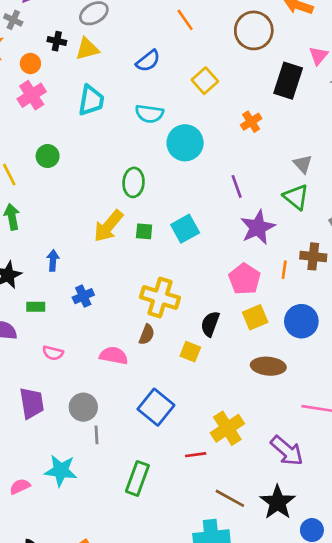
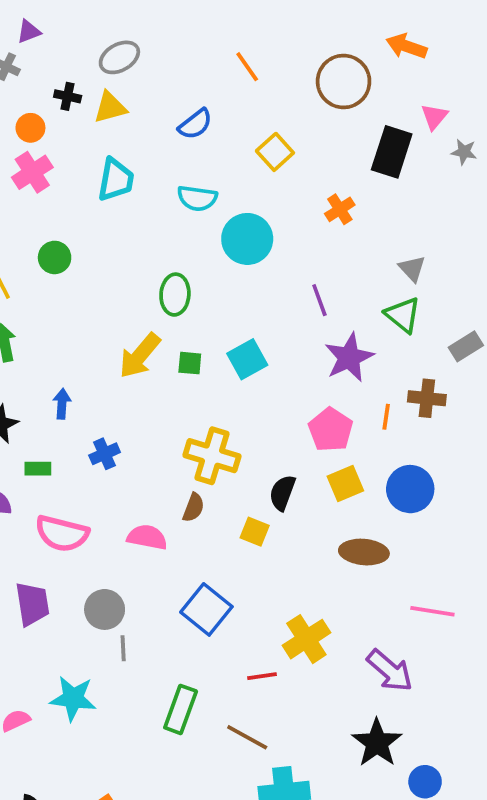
pink semicircle: (53, 353) -> (62, 533), size x1.8
brown line: (230, 498) -> (247, 737), moved

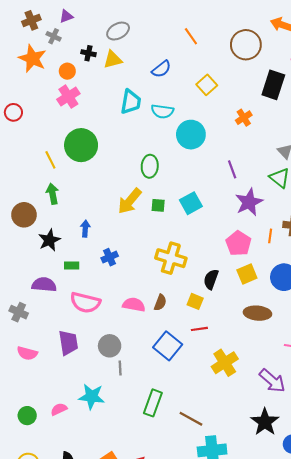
cyan trapezoid: (116, 180) -> (131, 102), moved
green circle: (55, 257) -> (81, 145), size x1.8
brown semicircle: (193, 508) -> (160, 303), moved
red line: (262, 676) -> (199, 329), moved

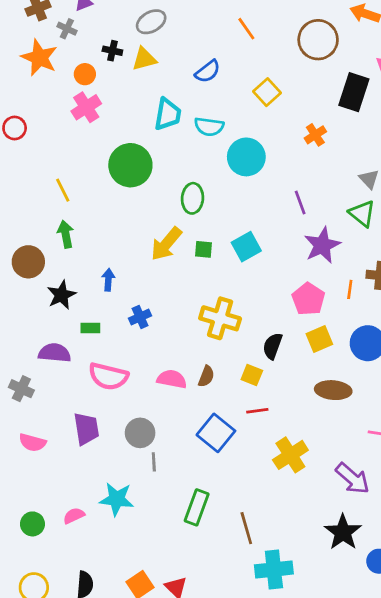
green circle: (81, 145) -> (130, 165), moved
brown line: (191, 419) -> (246, 528), turned 45

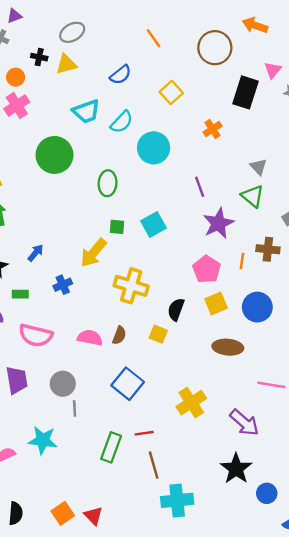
cyan trapezoid: (168, 114) -> (86, 111), turned 60
cyan semicircle: (209, 127) -> (122, 122), turned -55
yellow arrow: (166, 244) -> (93, 253), moved
blue arrow: (108, 280) -> (36, 253), turned 36
red line: (257, 411) -> (144, 433), moved

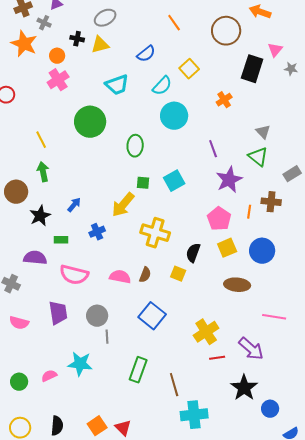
cyan semicircle: (122, 122) -> (162, 86), moved
red line: (144, 433) -> (217, 358), moved

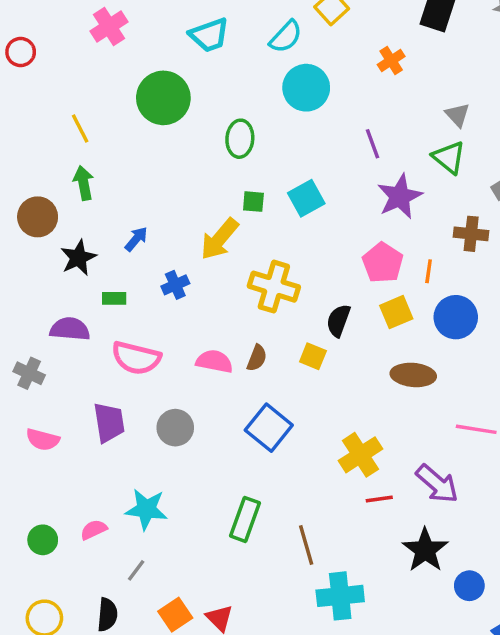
orange line: (249, 212) -> (429, 271), moved
gray line: (107, 337) -> (136, 570), moved, turned 40

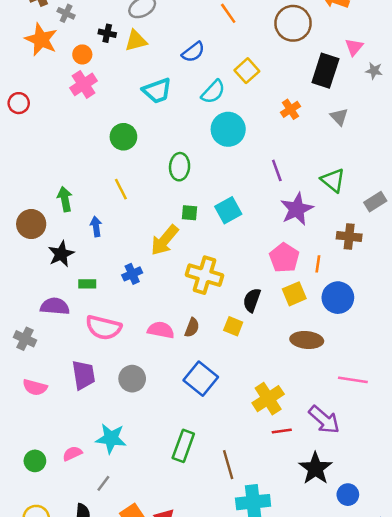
green circle: (163, 98) -> (123, 137), size x0.7
gray triangle: (457, 115) -> (339, 117), moved
yellow line: (80, 128) -> (121, 189), moved
blue arrow: (136, 239) -> (96, 227), moved, turned -48

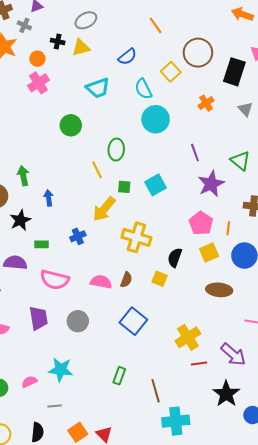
brown circle: (293, 23) -> (198, 53), moved
cyan semicircle: (213, 92) -> (143, 89), turned 110
yellow line: (121, 189) -> (97, 170), moved
green rectangle: (183, 446) -> (119, 376), size x0.7
gray line: (103, 483) -> (55, 406), turned 48

